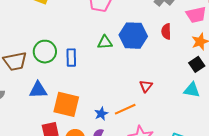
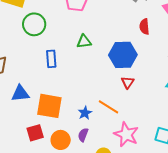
blue hexagon: (133, 36) -> (123, 55), moved
green circle: (45, 52) -> (34, 24), moved
orange line: (125, 109) -> (109, 107), turned 60

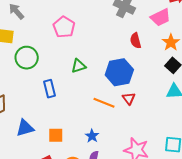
orange square: (49, 106) -> (56, 135), size x0.6
orange line: (109, 107) -> (104, 103), moved

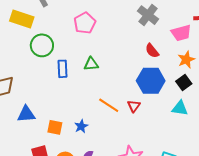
red semicircle: (136, 41) -> (152, 51), turned -35
blue hexagon: (119, 72) -> (151, 81), moved
blue rectangle: (50, 89) -> (62, 69), moved
blue star: (92, 136) -> (81, 126), moved

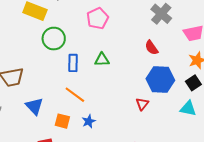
red semicircle: (152, 51) -> (152, 48), moved
orange line: (109, 105) -> (75, 95), moved
blue triangle: (26, 114) -> (34, 106), turned 48

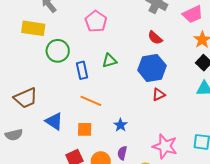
blue hexagon: (160, 79) -> (152, 68), moved
red triangle: (142, 104) -> (159, 95), turned 40
blue star: (89, 121) -> (120, 125), moved

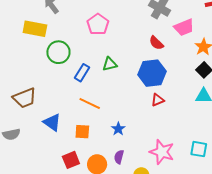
pink trapezoid: (193, 14) -> (184, 27), moved
blue rectangle: (82, 70) -> (82, 73), turned 42

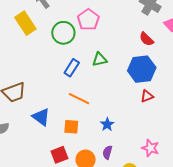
yellow rectangle: (35, 29) -> (25, 23), turned 45
green circle: (58, 52) -> (63, 33), moved
pink star: (162, 152) -> (150, 148), size x0.7

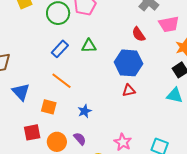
purple semicircle: (107, 152) -> (80, 139), turned 112

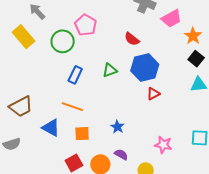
red semicircle: (139, 34) -> (132, 39), moved
green triangle: (89, 46) -> (110, 70), moved
orange line: (61, 81) -> (72, 107), moved

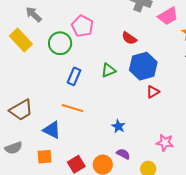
orange square: (82, 134) -> (44, 157), moved

